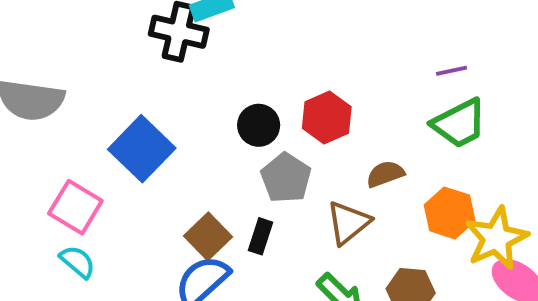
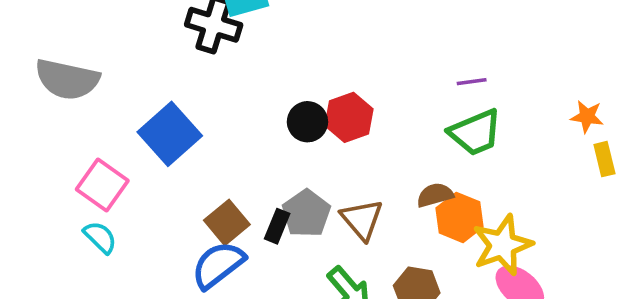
black circle: (259, 125) -> (307, 122), moved
brown semicircle: (385, 174) -> (435, 195), moved
gray pentagon: (286, 178) -> (306, 213), moved
brown triangle: (348, 223) -> (362, 220), turned -36

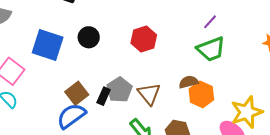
purple line: (472, 82) -> (210, 22), turned -42
black circle: (307, 122) -> (89, 37), moved
blue square: (170, 134) -> (48, 45), turned -32
yellow star: (502, 245) -> (247, 112), moved

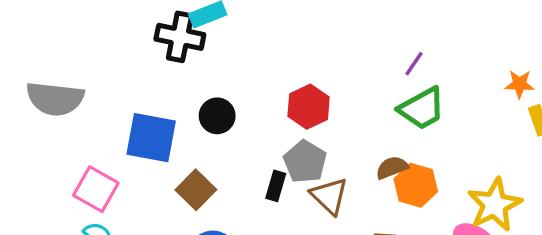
gray pentagon: (119, 90) -> (305, 162), moved
brown square: (77, 93) -> (196, 190), moved
black rectangle: (104, 96) -> (276, 186), moved

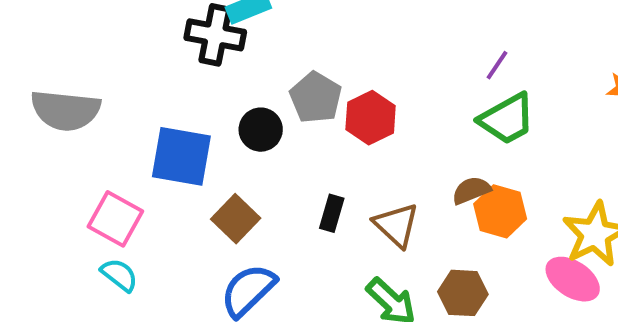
gray pentagon: (305, 162) -> (316, 98), moved

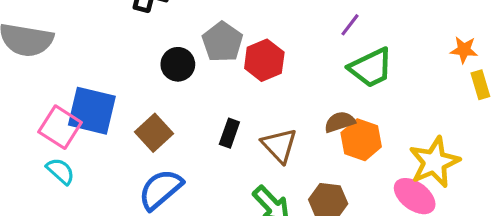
purple line: (497, 65) -> (350, 25), moved
blue square: (181, 156) -> (92, 111), moved

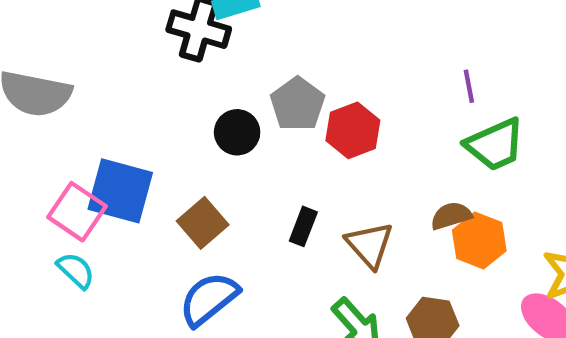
purple line: (350, 25) -> (469, 86), turned -50

